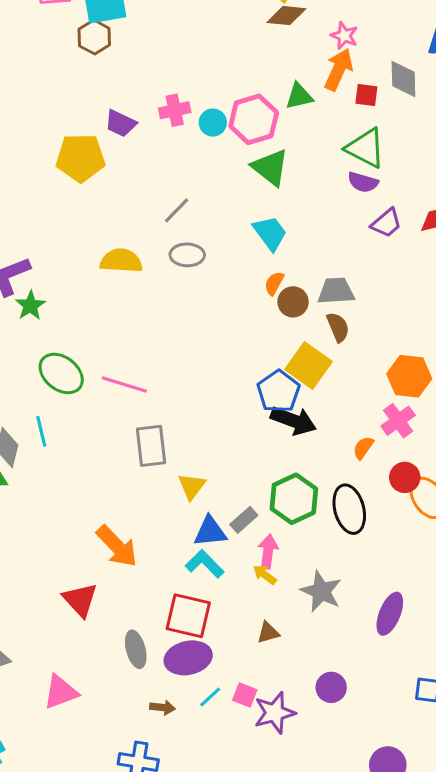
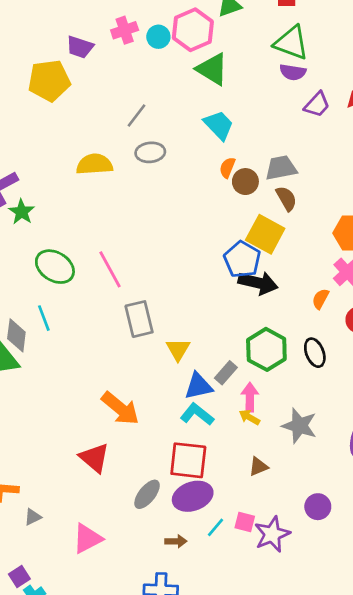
pink line: (124, 384) -> (110, 269), turned 51
black ellipse: (349, 509) -> (315, 353), size x0.7
gray ellipse: (136, 649) -> (147, 494), turned 60

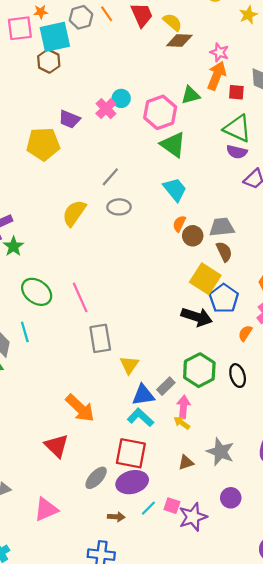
pink cross: (125, 30) -> (106, 109), turned -30
cyan circle: (158, 37) -> (121, 98), moved
yellow semicircle: (94, 164) -> (74, 213), turned -56
blue pentagon: (242, 259) -> (224, 298), moved
gray star: (299, 426) -> (220, 452), moved

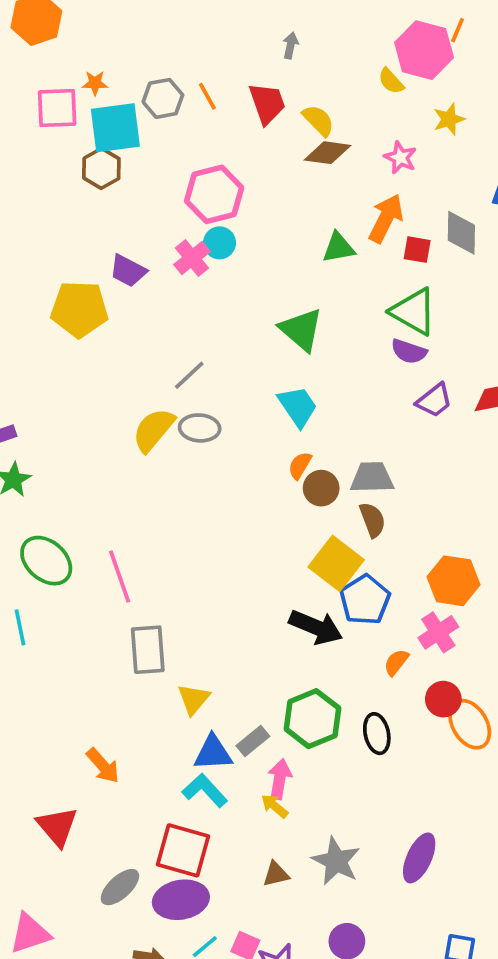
pink star: (219, 52) -> (400, 158), moved
pink hexagon: (160, 112) -> (214, 194), moved
yellow semicircle: (74, 213) -> (153, 430), moved
orange arrow: (80, 408) -> (103, 766), size x0.7

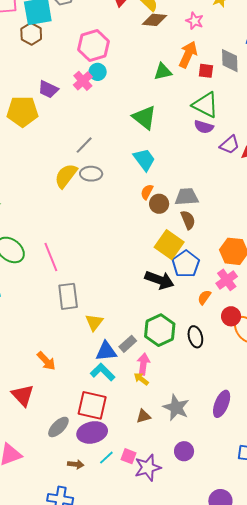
purple trapezoid: (434, 400) -> (230, 145), moved

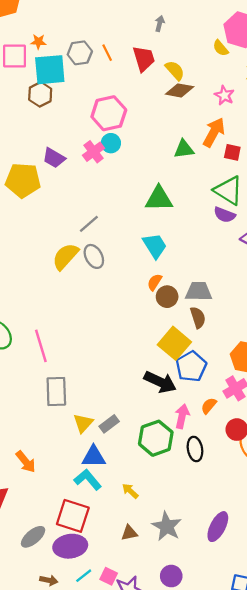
green triangle: (144, 117) -> (159, 199), turned -44
gray ellipse: (91, 174) -> (94, 256), turned 55
gray rectangle: (128, 344) -> (109, 424), moved
pink arrow: (143, 364) -> (182, 416), moved

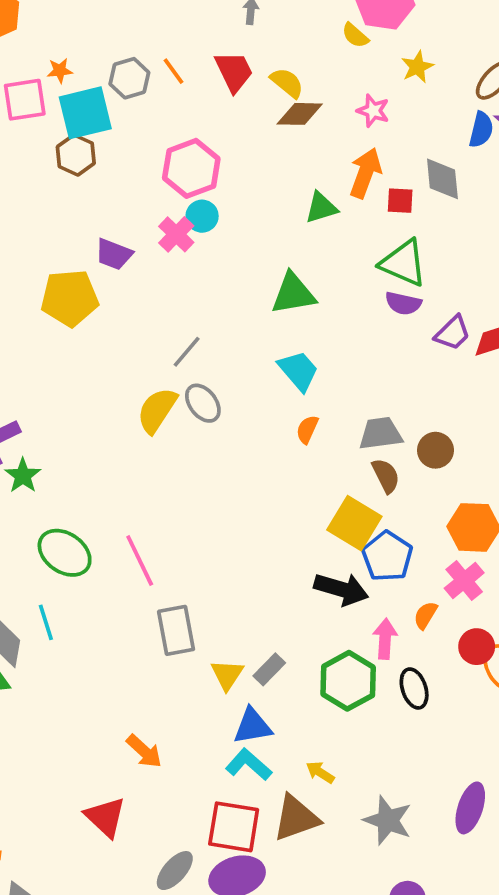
brown circle: (167, 297) -> (435, 450), moved
brown triangle: (129, 533) -> (296, 818), moved, size x1.8

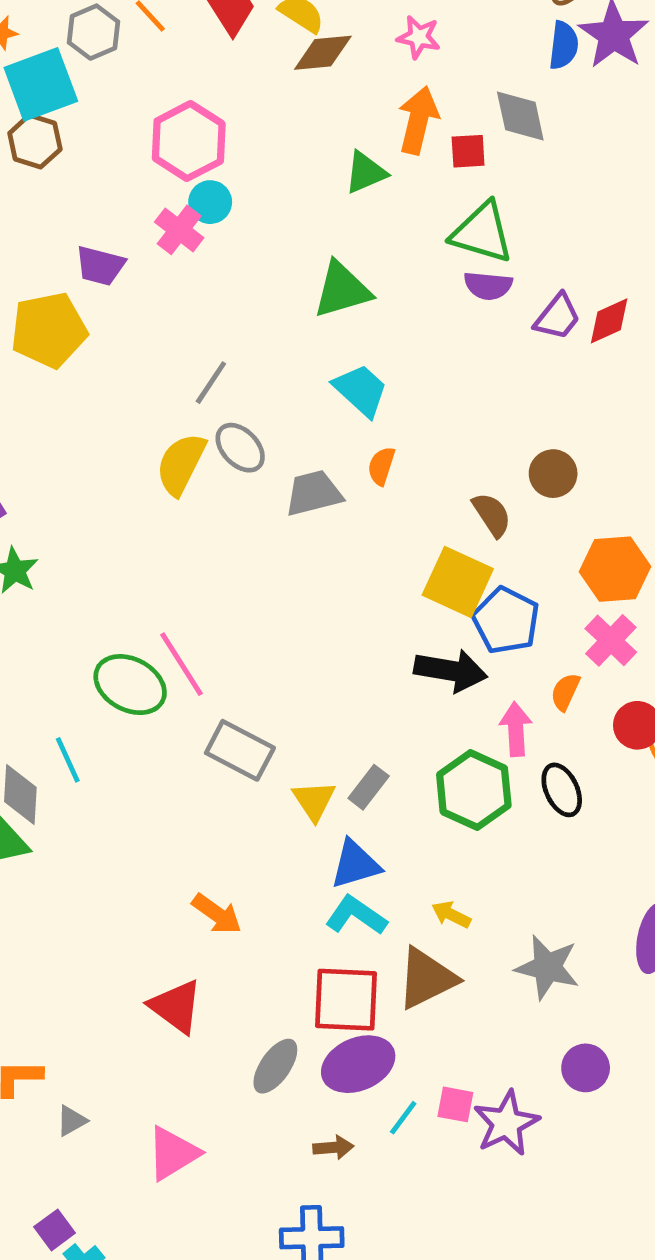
gray trapezoid: (381, 433) -> (314, 493), moved
green ellipse: (65, 553) -> (130, 685), moved
gray rectangle: (176, 630) -> (240, 750), turned -45

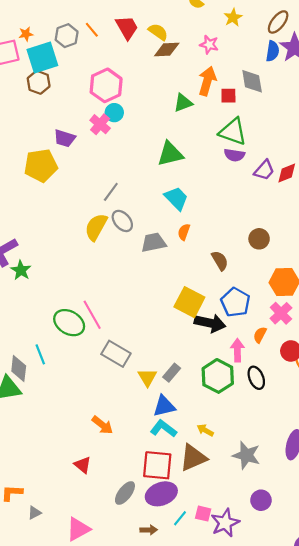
brown semicircle: (492, 515) -> (220, 261), moved
yellow square: (458, 582) -> (189, 302), moved
red triangle: (176, 1006) -> (83, 465), size x0.7

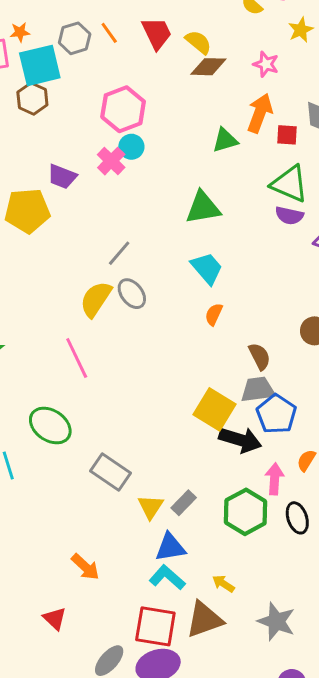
gray trapezoid: (154, 242) -> (258, 390), moved
pink line: (92, 315) -> (77, 358), moved

